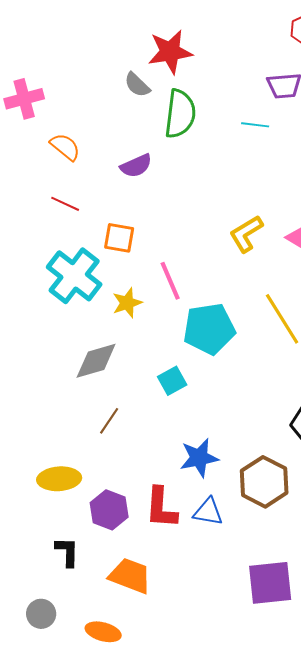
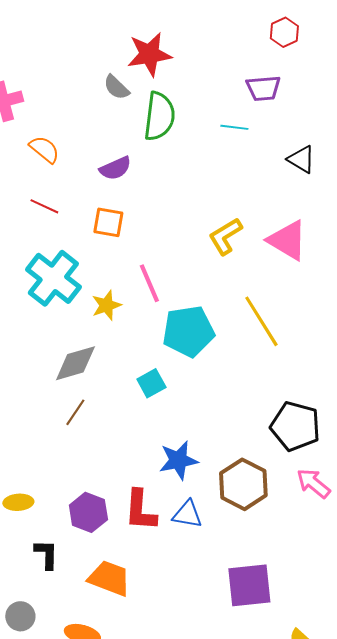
orange square: (119, 238) -> (108, 222), moved
brown line: (109, 421) -> (75, 412), moved
yellow ellipse: (59, 479) -> (18, 502), moved, size x0.7

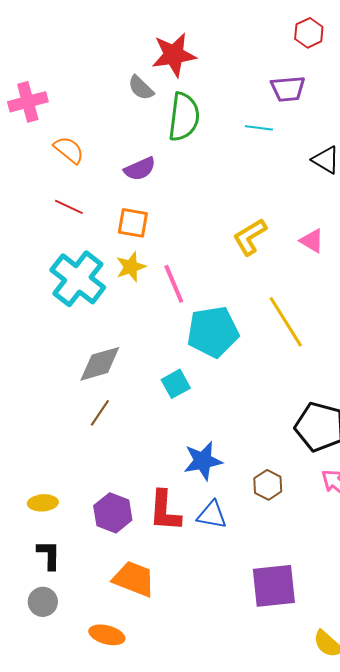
pink triangle: (287, 240) -> (312, 241), size x0.6
yellow star: (106, 305) -> (131, 267), moved
brown hexagon: (243, 484) -> (268, 485), size x0.6
black L-shape: (46, 554) -> (49, 555), moved
gray circle: (20, 616) -> (43, 602), moved

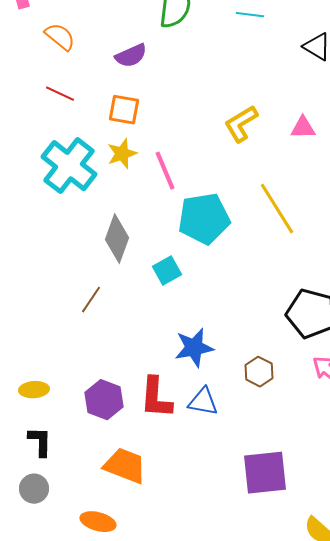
pink triangle: (312, 241) -> (303, 128), turned -32
gray diamond: (100, 364) -> (117, 239), moved, turned -54

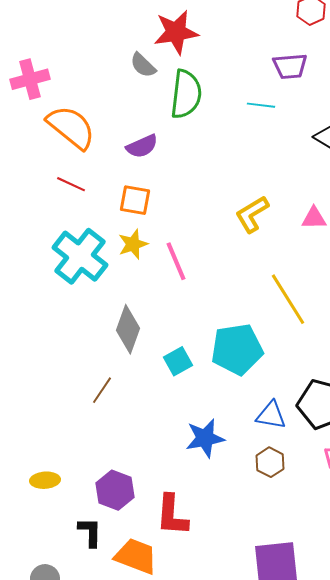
orange semicircle: (60, 37) -> (71, 127), size x1.6
cyan pentagon: (204, 219) -> (237, 349), moved
red L-shape: (156, 398) -> (172, 515), moved
blue triangle: (203, 402) -> (271, 415), moved
black L-shape: (40, 442) -> (90, 532), moved

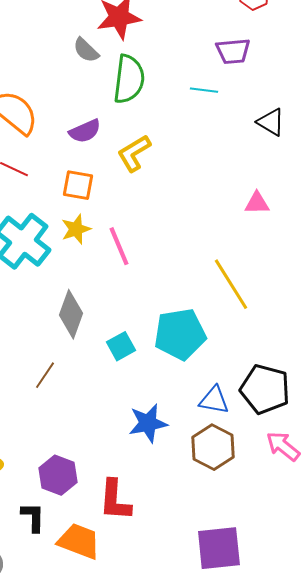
yellow L-shape: (252, 214) -> (134, 153), moved
brown hexagon: (270, 462) -> (213, 447), size x1.5

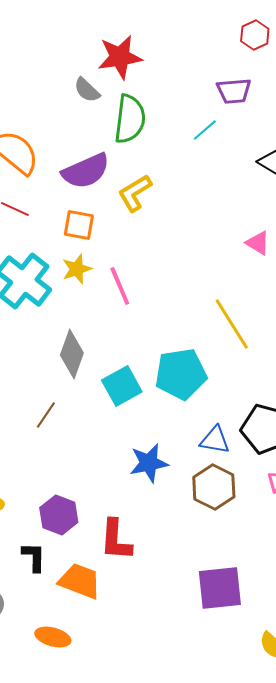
cyan line: (204, 90) -> (205, 130), turned -48
purple semicircle: (85, 131) -> (86, 171), size x1.5
pink triangle: (257, 203) -> (258, 243), turned 32
cyan square: (121, 346) -> (122, 386), size x1.4

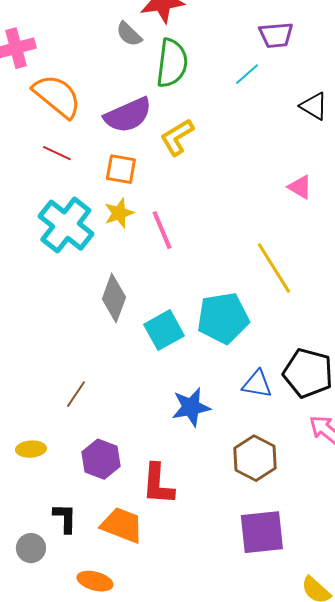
brown line: (46, 415) -> (76, 394), moved
brown hexagon: (214, 487) -> (255, 458), moved
black L-shape: (34, 557) -> (65, 518), moved

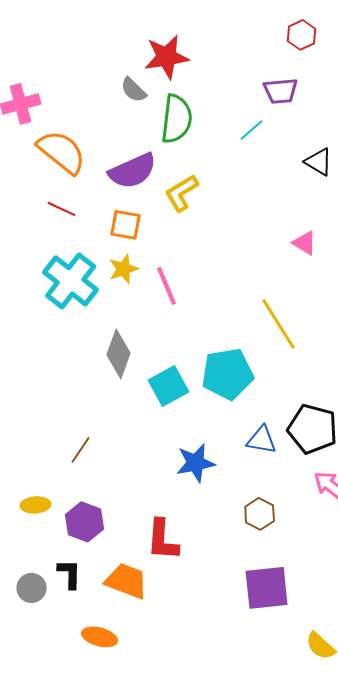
brown hexagon: (255, 458) -> (260, 514), size x0.7
purple hexagon: (101, 459) -> (85, 522), moved
gray circle: (31, 548) -> (32, 588), moved

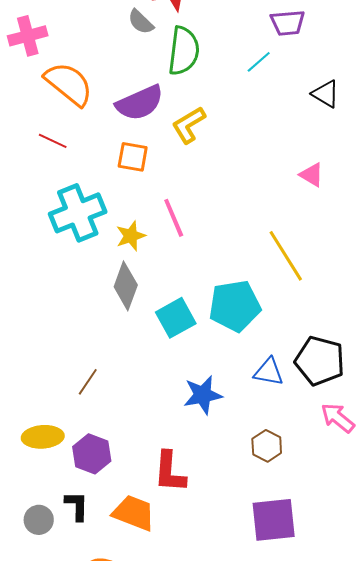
red line: (62, 209) -> (53, 141), moved
yellow star: (124, 269) -> (131, 236), moved
cyan cross: (71, 281) -> (78, 213), turned 30
yellow ellipse: (36, 505) -> (43, 437), size x1.4

